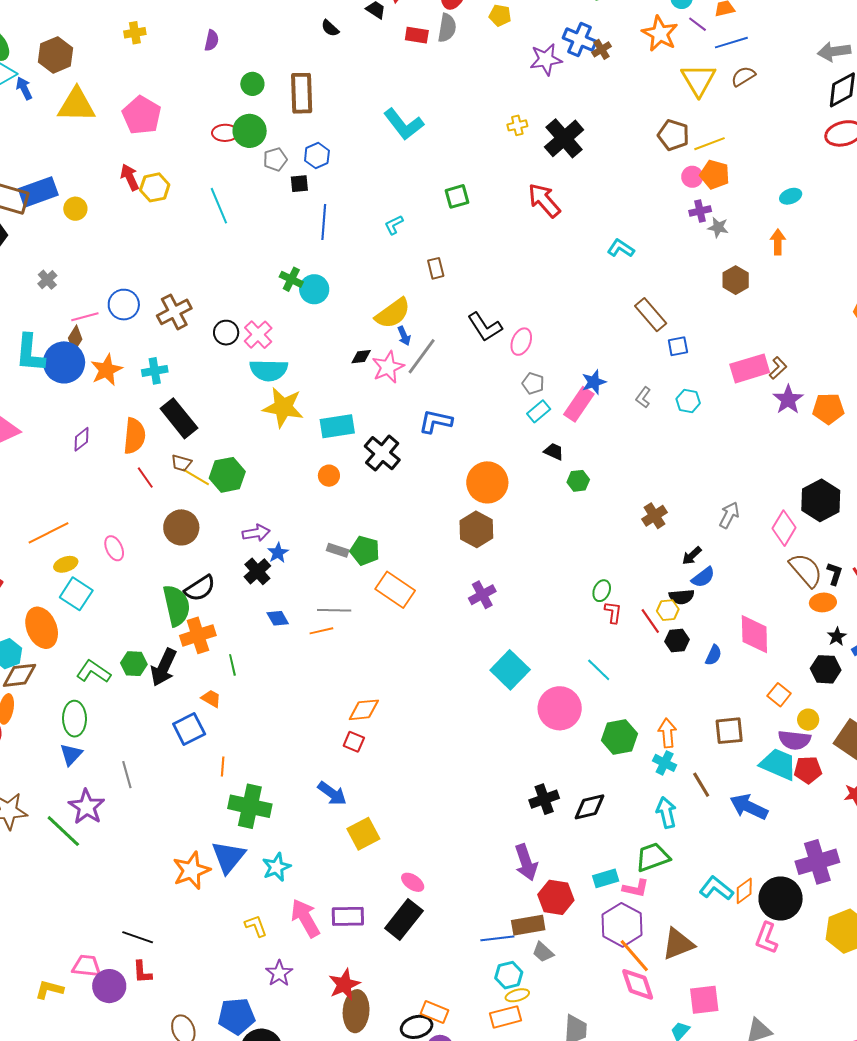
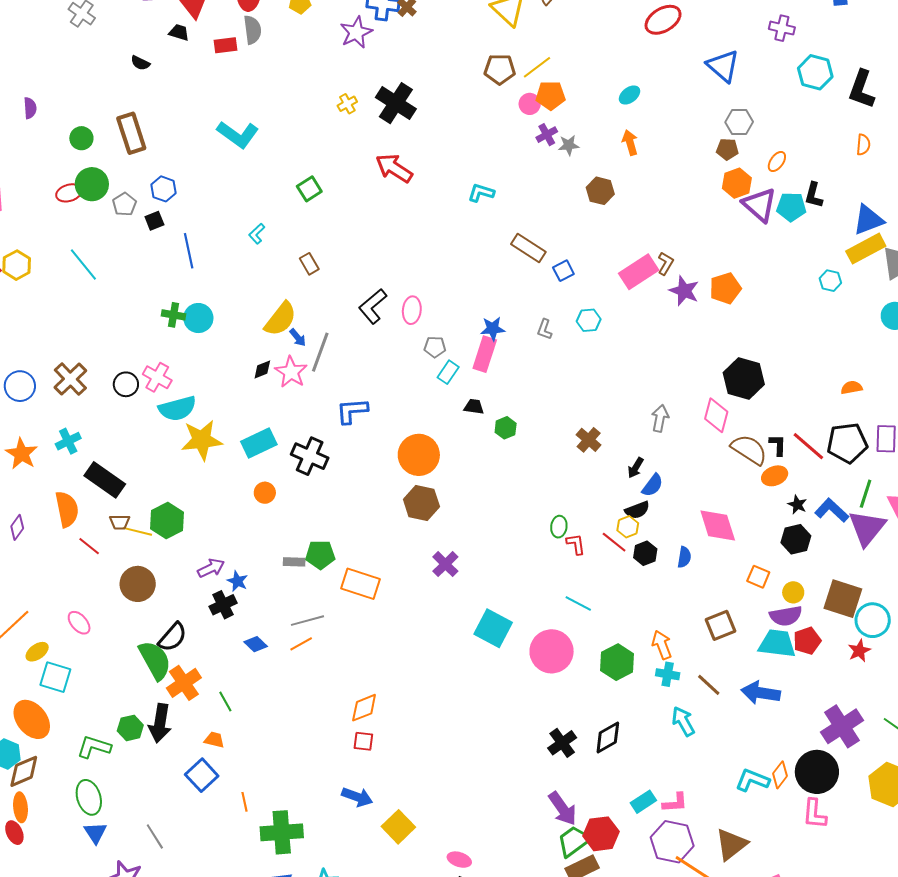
black L-shape: (485, 327) -> (373, 306), turned 99
blue star: (594, 382) -> (493, 329), turned 30
black cross: (257, 571) -> (223, 605), turned 32
green trapezoid: (653, 857) -> (574, 841), moved

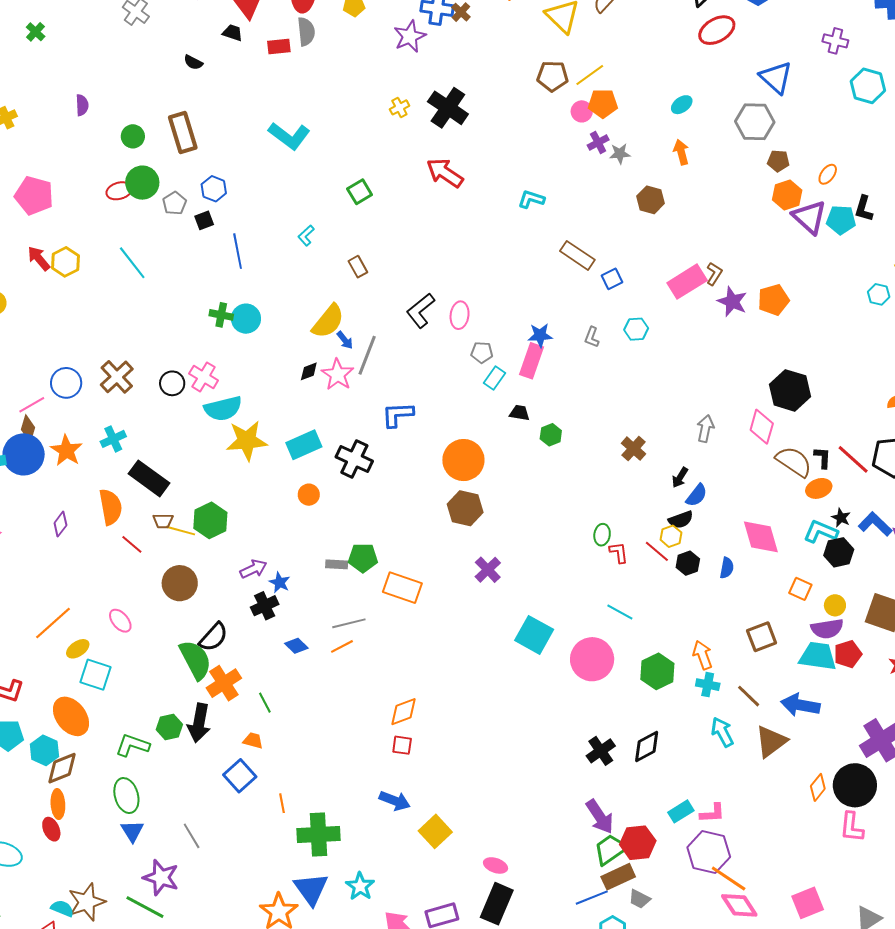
gray hexagon: (739, 122) -> (755, 122), moved, size x1.4
cyan L-shape: (752, 780) -> (821, 532), moved
brown triangle: (731, 844) -> (771, 741), moved

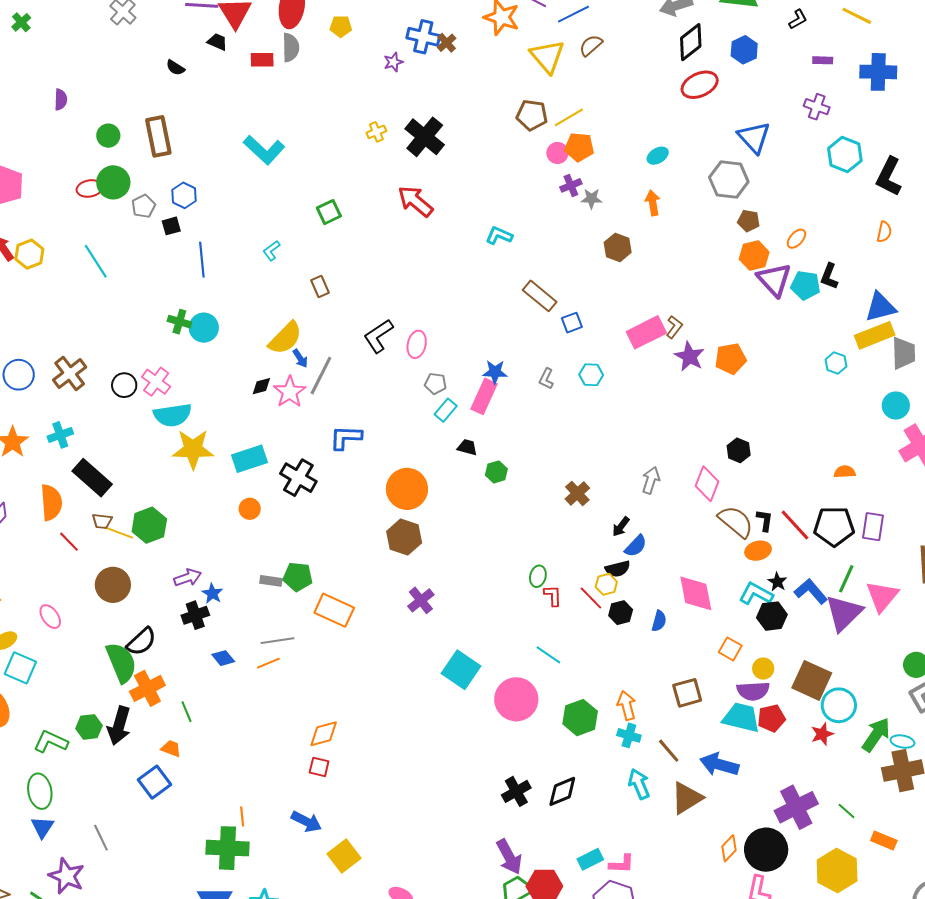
purple star: (410, 36) -> (393, 62), size x0.6
black hexagon: (790, 390) -> (739, 450), size x0.6
orange line: (282, 803) -> (242, 816), moved

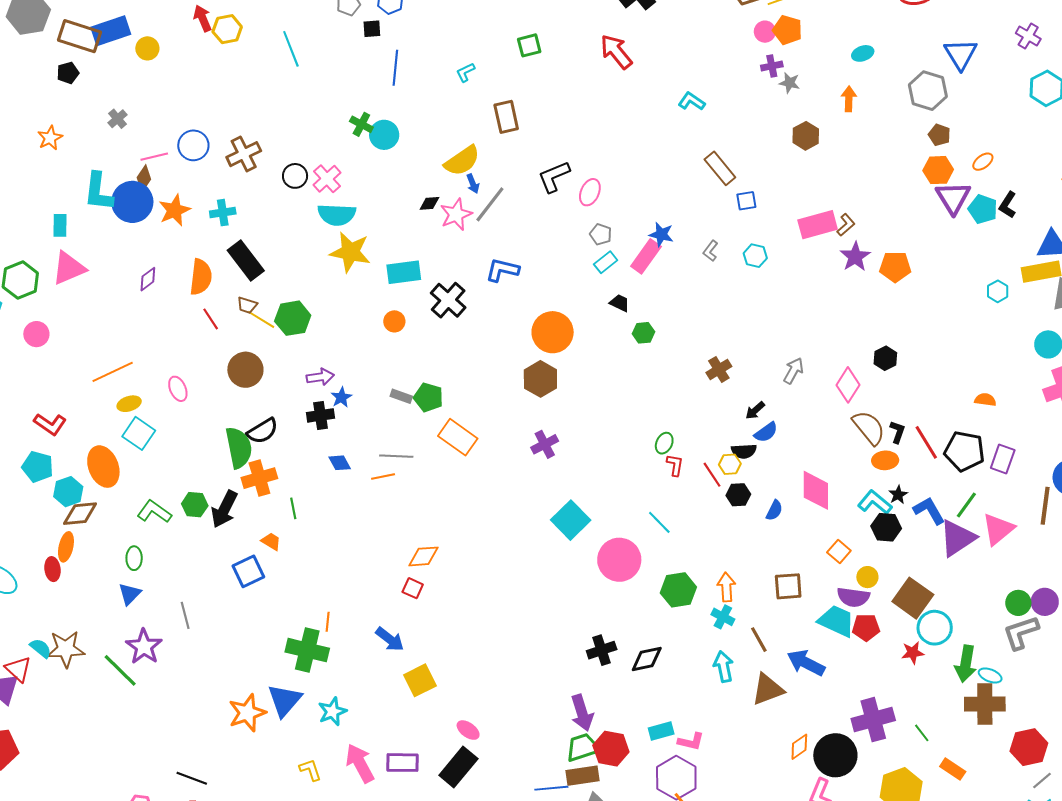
brown rectangle: (320, 286) -> (506, 117), size x1.5
green arrow: (876, 735) -> (966, 664), turned 144
green ellipse: (40, 791) -> (134, 558), size x0.7

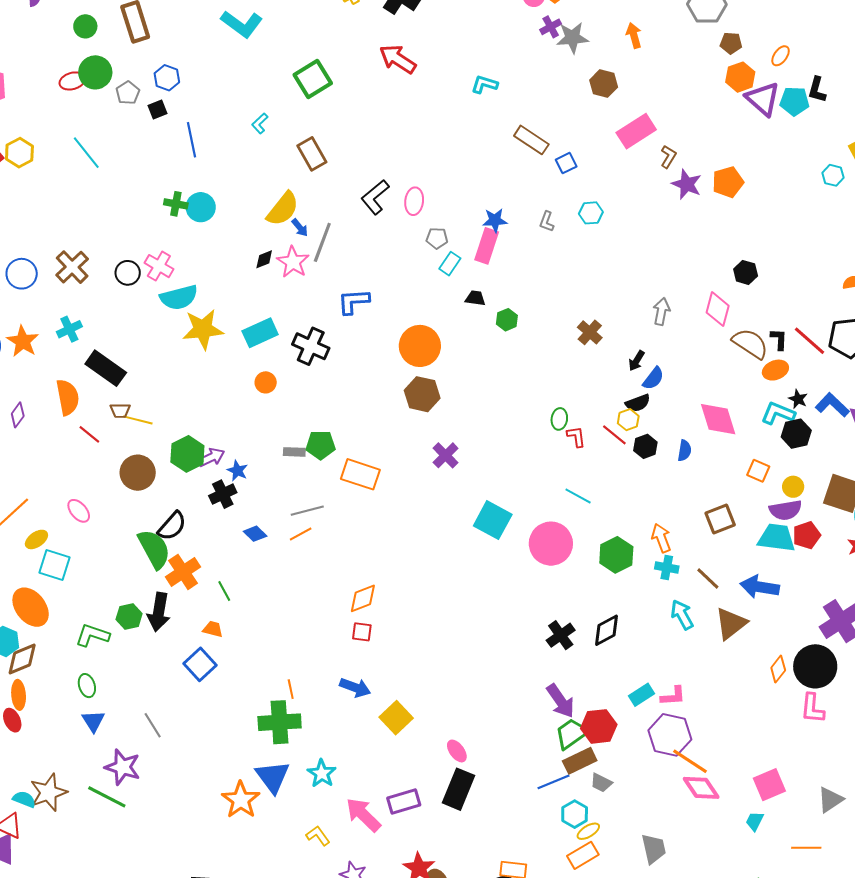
green square: (529, 45) -> (313, 79), size x1.5
gray star: (789, 83) -> (572, 38), size x1.5
pink rectangle: (818, 225) -> (636, 131), moved
green hexagon: (293, 318) -> (187, 454), moved
pink ellipse: (468, 730) -> (457, 751), turned 35

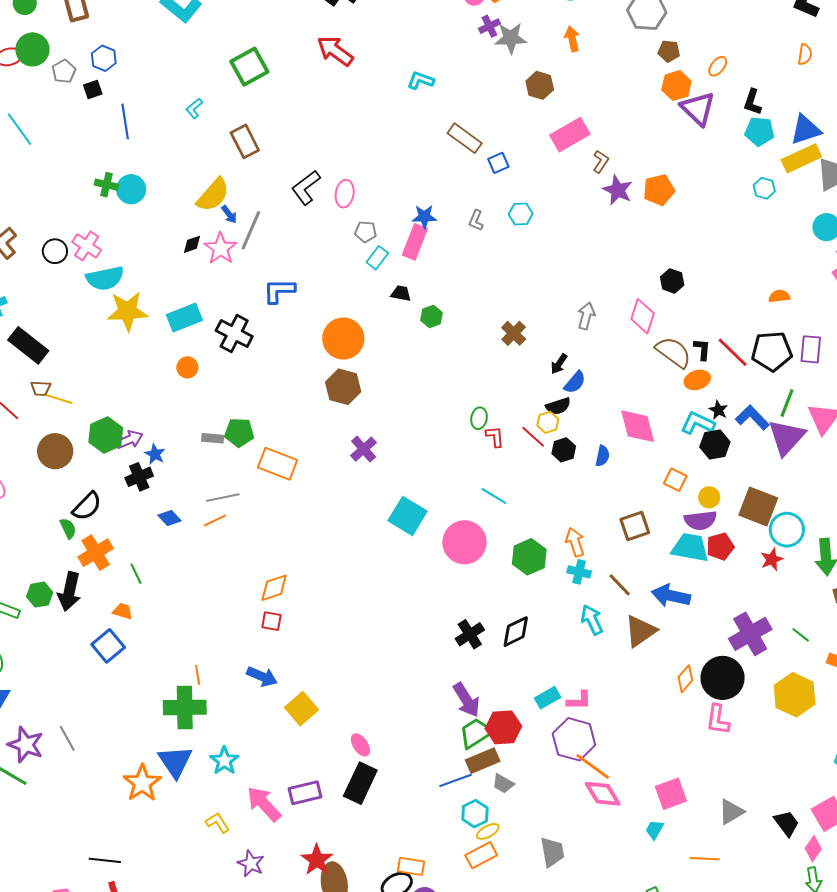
cyan pentagon: (794, 101) -> (759, 131), moved
green semicircle: (154, 549) -> (68, 528), size x0.5
gray line: (153, 725) -> (67, 738), moved

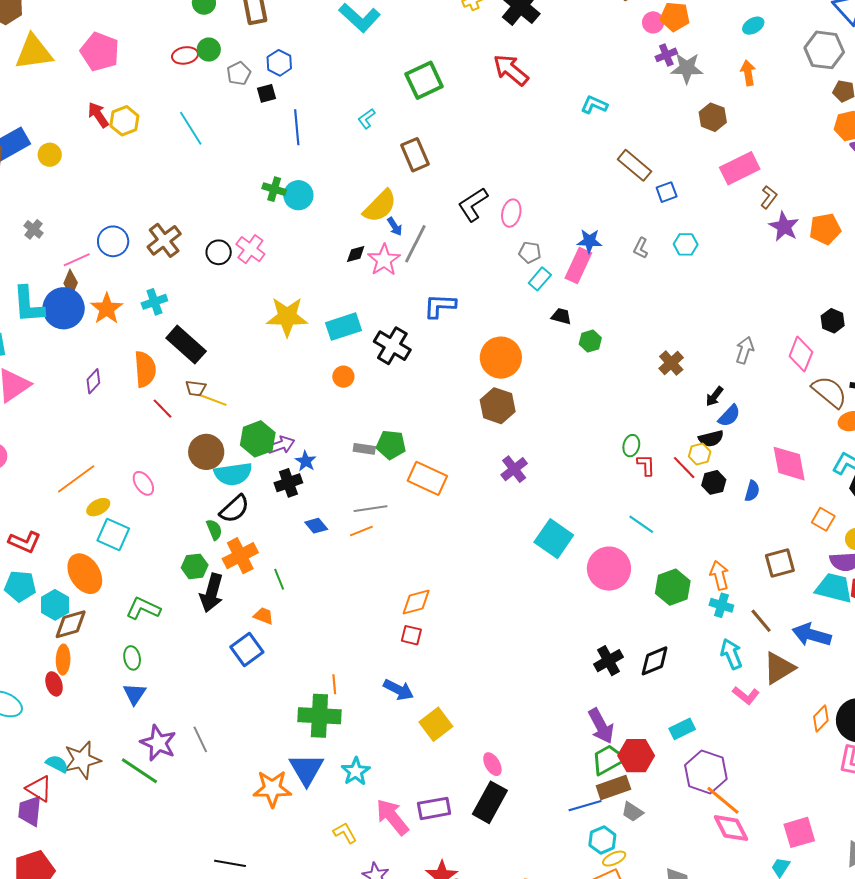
green circle: (32, 49) -> (209, 50), size x0.7
cyan semicircle: (105, 278) -> (233, 474), moved
green hexagon: (40, 595) -> (195, 566), moved
pink L-shape: (579, 701) -> (746, 695), moved, turned 36
orange star: (142, 783) -> (272, 789), turned 30

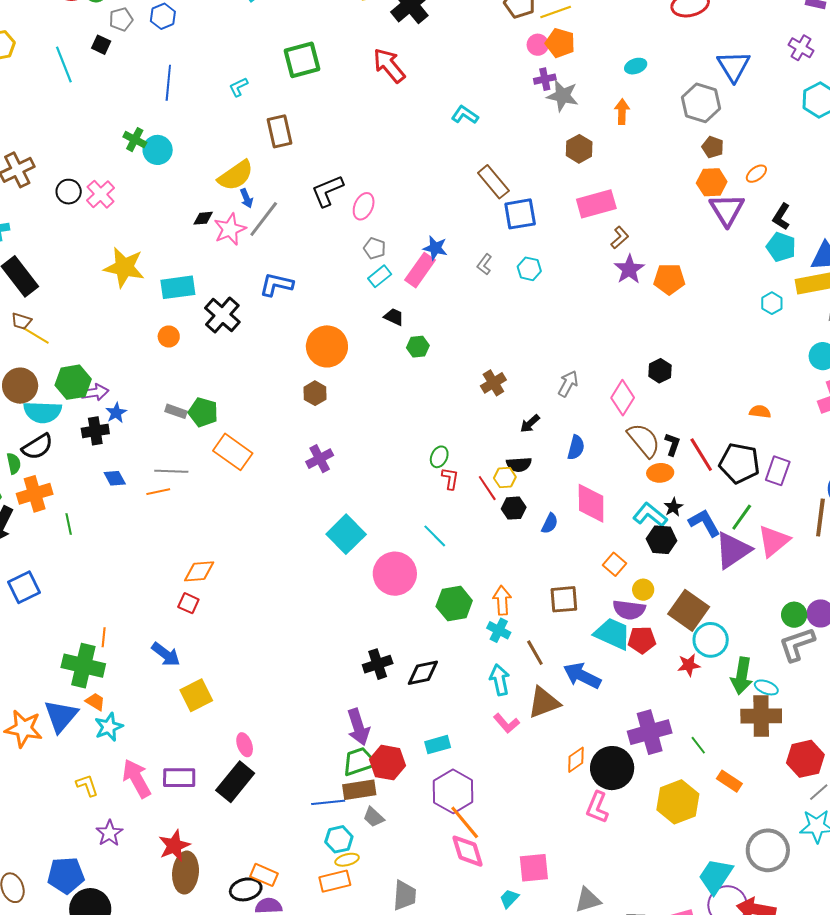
black square: (266, 93) -> (101, 45), moved, turned 30
blue square: (667, 192) -> (520, 214), size x1.6
brown hexagon: (498, 406) -> (315, 393), size x0.7
blue semicircle: (729, 416) -> (576, 447), moved, turned -40
orange trapezoid: (264, 616) -> (95, 702), moved

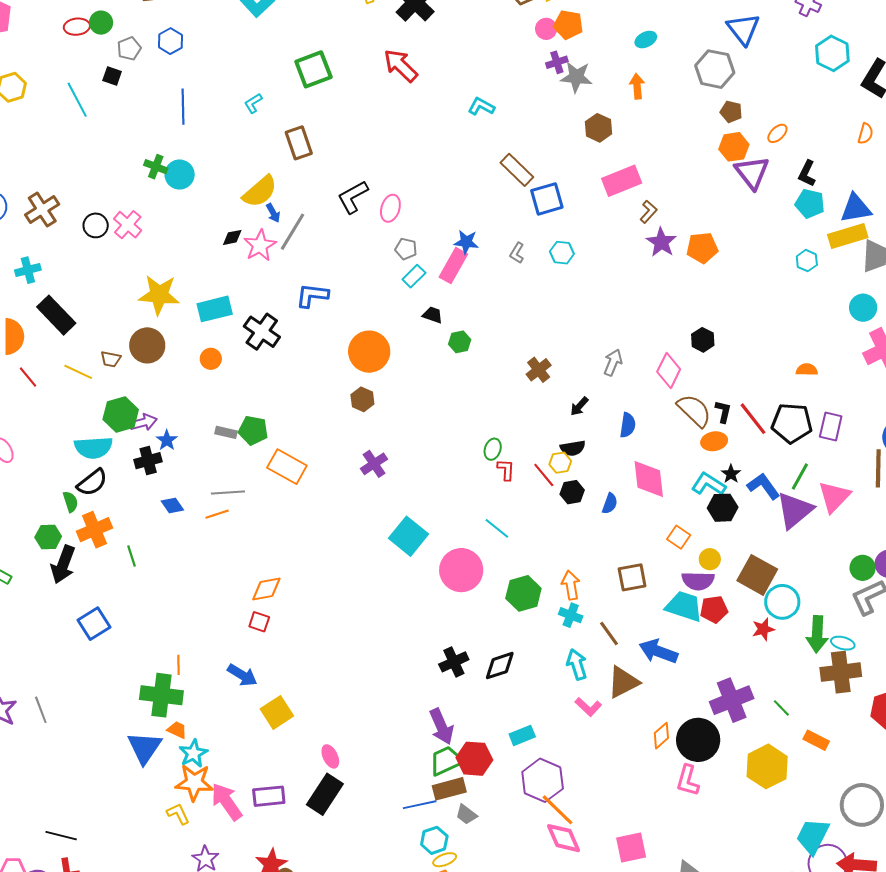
brown trapezoid: (21, 321) -> (111, 359), moved
brown circle: (20, 386) -> (147, 345), moved
orange star: (24, 729) -> (194, 782), moved

